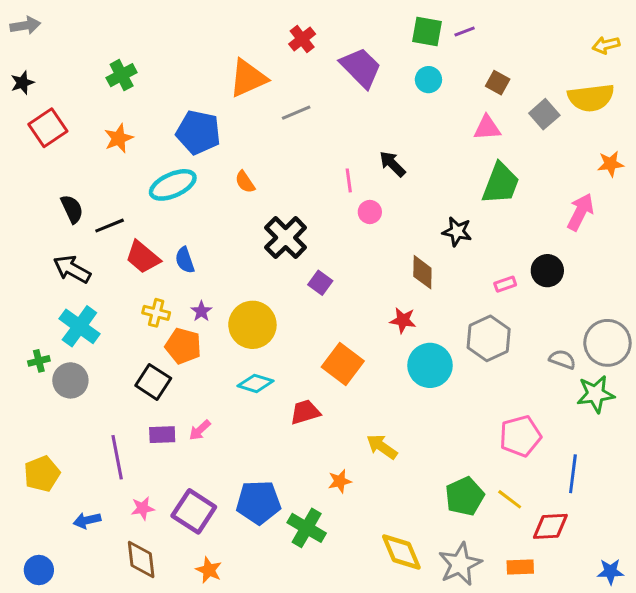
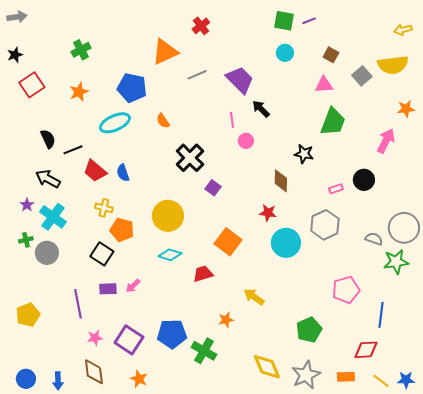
purple trapezoid: (361, 68) -> (240, 80), moved
purple star: (201, 311) -> (27, 205), moved
yellow line: (510, 499) -> (381, 381), moved
blue arrow: (87, 520) -> (58, 381), moved, turned -78

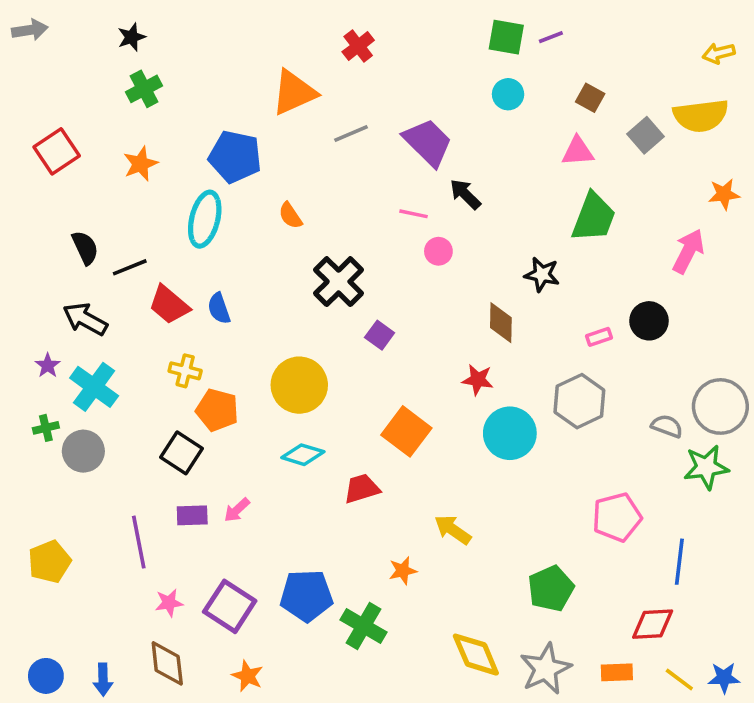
black star: (15, 55) -> (132, 37), moved
pink line: (232, 120) -> (413, 214), turned -70
cyan ellipse: (115, 123) -> (205, 219), turned -52

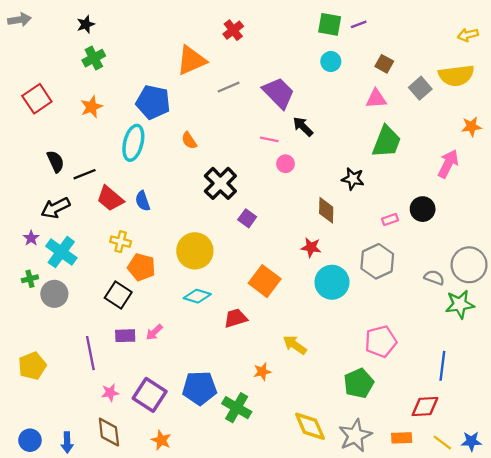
black arrow: (85, 319) -> (56, 208), turned -56
pink pentagon: (617, 517) -> (381, 341), moved

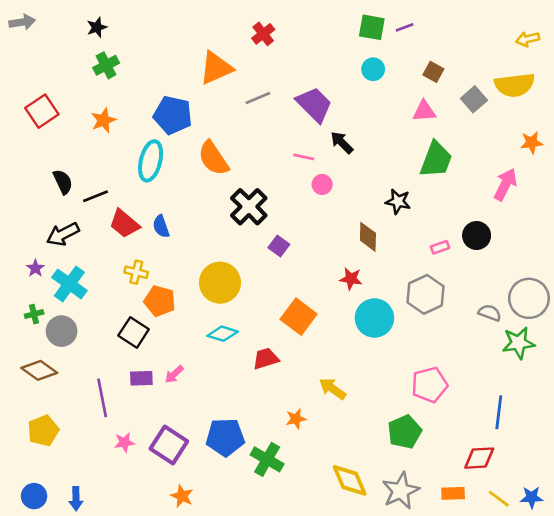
orange semicircle: (189, 141) -> (213, 158), size x1.8
yellow pentagon: (32, 366) -> (43, 431), moved
brown diamond: (109, 432) -> (39, 370), moved, turned -48

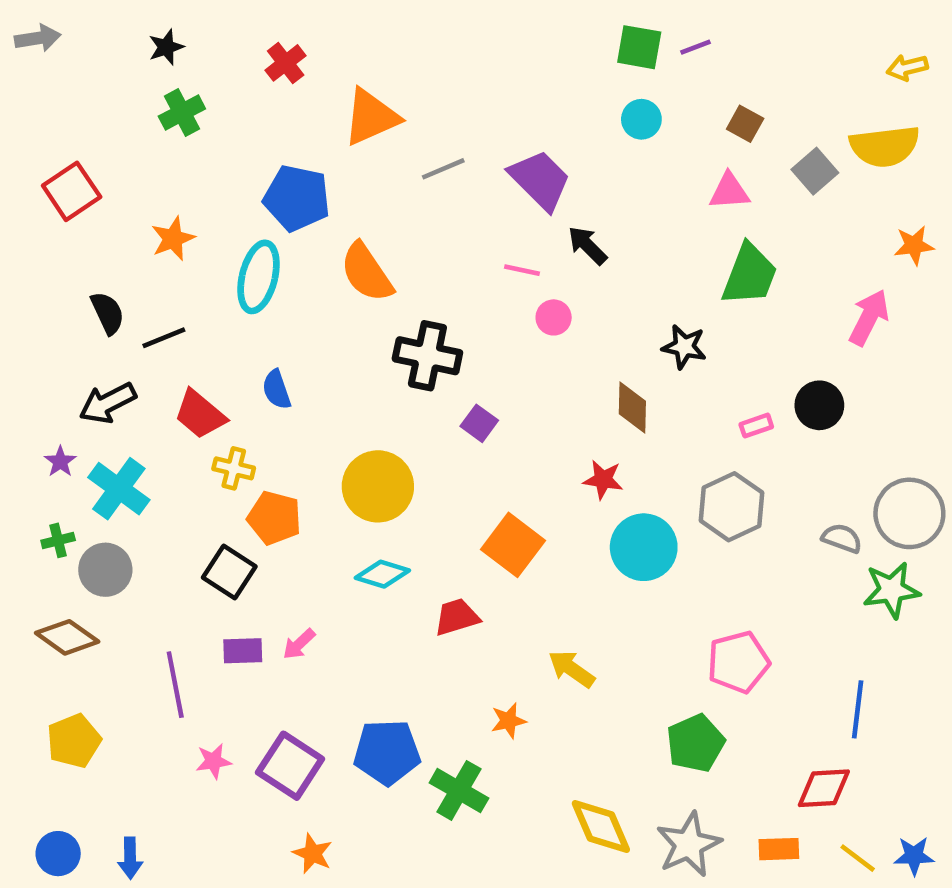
red cross: (263, 34) -> (286, 63), moved
orange star: (103, 120) -> (173, 239), moved
black cross: (249, 207) -> (427, 356), turned -33
red trapezoid: (124, 224) -> (200, 414), moved

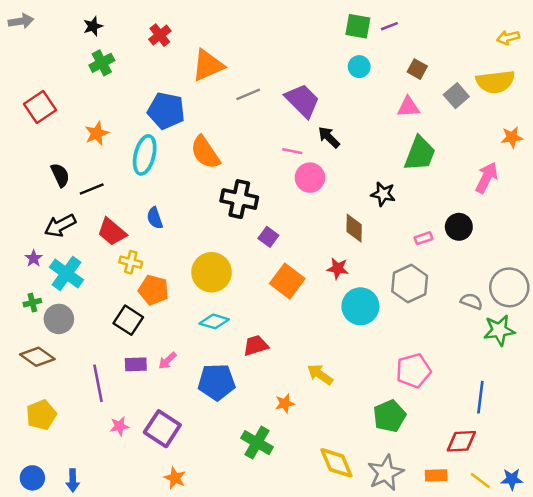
pink circle: (554, 317) -> (310, 178), size x1.5
orange square: (513, 545) -> (287, 281), moved
blue pentagon: (387, 752) -> (217, 382), moved

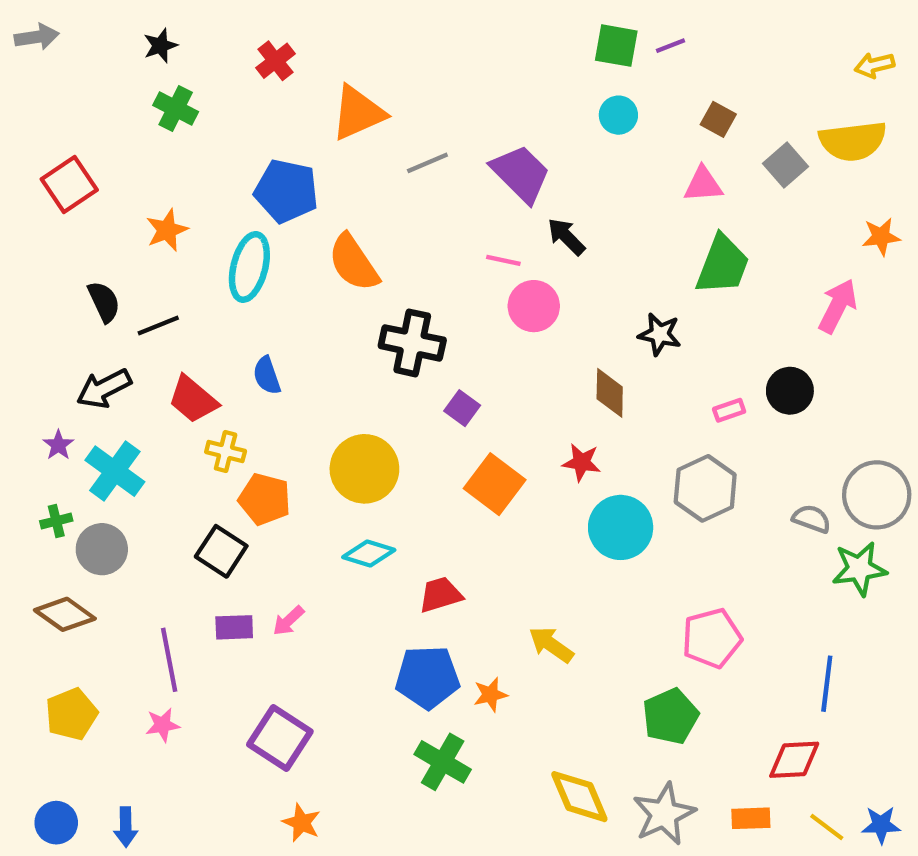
green cross: (102, 63) -> (176, 109), turned -35
blue pentagon: (217, 382) -> (427, 677), moved
pink star: (119, 426) -> (163, 725), moved

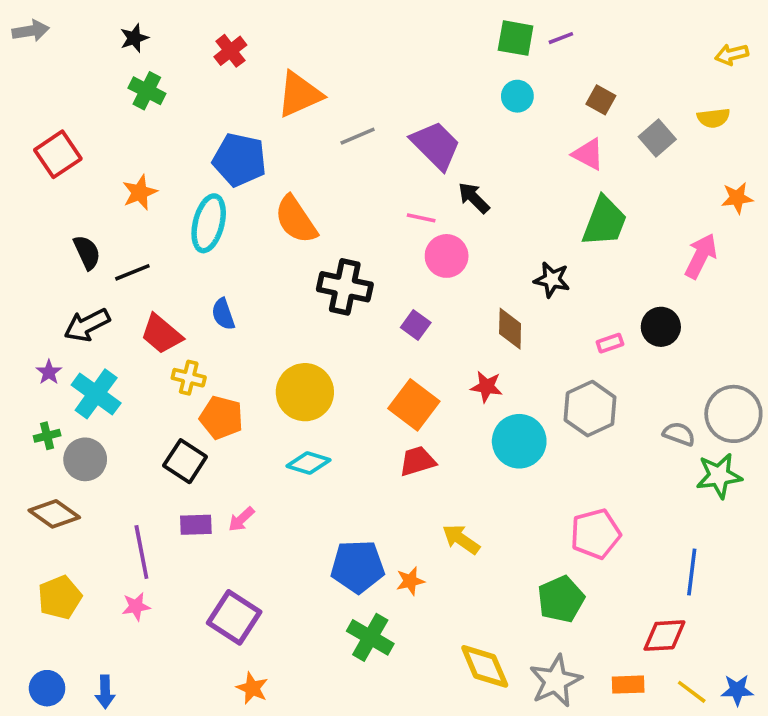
yellow semicircle: (853, 141) -> (713, 118), size x0.6
pink triangle: (703, 185) -> (588, 154), turned 32
purple square: (462, 408) -> (416, 325), moved
red trapezoid: (440, 595) -> (417, 461), moved

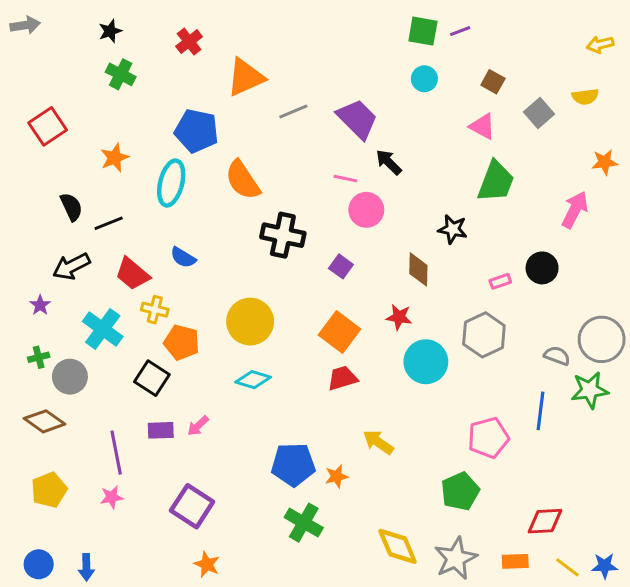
blue semicircle: (223, 314) -> (183, 257), turned -40
cyan cross: (96, 394) -> (103, 329), moved
blue line: (692, 572) -> (541, 411), moved

